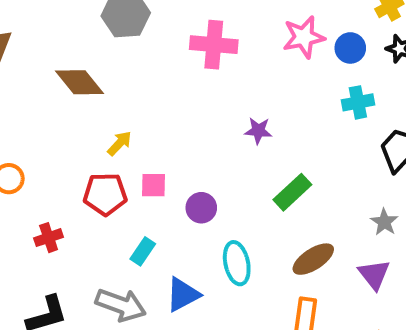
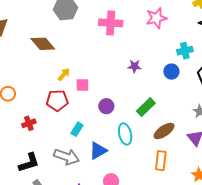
blue circle: (350, 48) -> (171, 72), moved
pink square: (154, 185) -> (82, 85), moved
green rectangle: (292, 192) -> (146, 107), moved

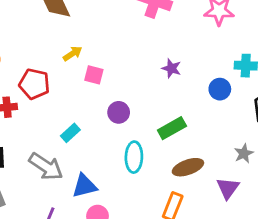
red pentagon: (57, 100) -> (34, 84), moved
blue triangle: (98, 151) -> (85, 186), moved

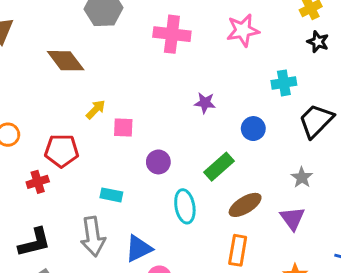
blue circle: (220, 89) -> (253, 129), moved
cyan rectangle: (70, 133) -> (111, 195), turned 66
gray arrow: (46, 166) -> (93, 236), turned 60

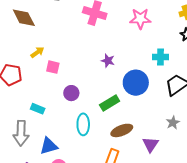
blue circle: (253, 129) -> (136, 83), size x1.6
gray star: (302, 177) -> (173, 123), moved

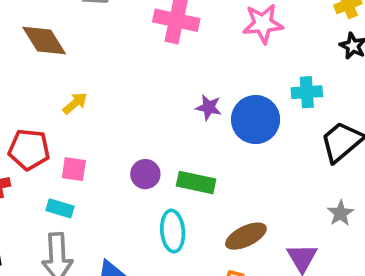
pink square: (53, 67) -> (74, 169), moved
blue circle: (136, 83) -> (256, 120), moved
green rectangle: (110, 103) -> (196, 183), moved, turned 48
cyan rectangle: (38, 109) -> (60, 208), moved

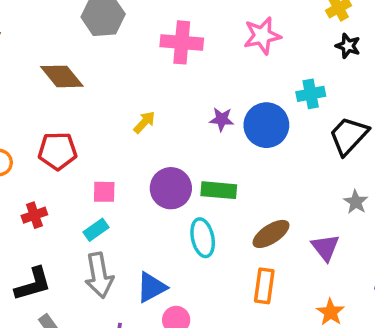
yellow arrow: (75, 103) -> (144, 122), moved
red pentagon: (29, 149) -> (58, 151), moved
purple circle: (145, 174) -> (171, 188), size x1.5
cyan rectangle: (60, 208) -> (96, 230), turned -45

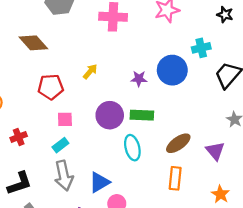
purple star: (222, 119) -> (139, 79), moved
red pentagon: (58, 151) -> (51, 87), moved

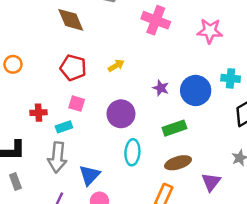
green rectangle: (142, 115) -> (174, 128), moved, turned -40
red cross: (19, 137) -> (39, 113), moved
blue triangle: (99, 182) -> (89, 175), turned -35

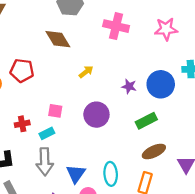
brown diamond: (71, 20) -> (58, 39), moved
red pentagon: (73, 68) -> (22, 70), moved
cyan ellipse: (132, 152) -> (111, 174), moved

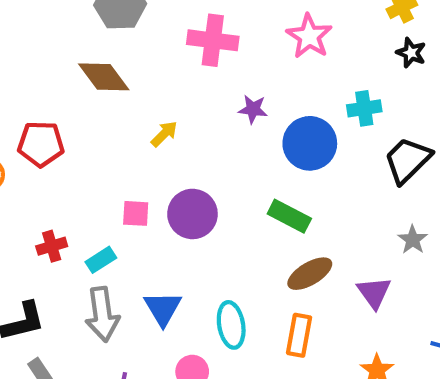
pink star: (166, 29) -> (309, 36), turned -30
purple star: (129, 86) -> (253, 109), moved
pink square: (55, 111) -> (136, 213), moved
green rectangle: (146, 121) -> (289, 216), turned 60
blue triangle: (76, 174) -> (163, 308), moved

